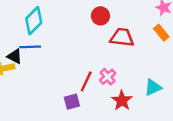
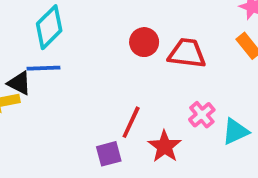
red circle: (100, 16) -> (144, 42), moved
pink cross: (108, 77) -> (202, 115), moved
red star: (122, 101) -> (165, 146), moved

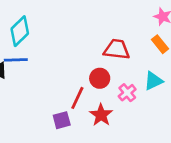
red circle: (144, 42) -> (100, 78), moved
cyan triangle: (235, 131) -> (153, 81), moved

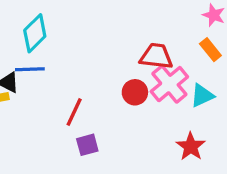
pink cross: (127, 93) -> (169, 84), moved, size x1.6
red line: (77, 98) -> (74, 112), moved
red star: (101, 115) -> (191, 146), moved

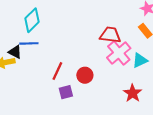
red circle: (135, 92) -> (85, 75), moved

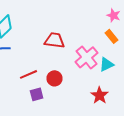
red trapezoid: (110, 35) -> (54, 40), moved
red line: (57, 71) -> (28, 74), turned 42

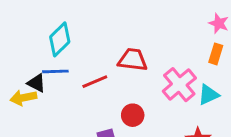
orange rectangle: (112, 36) -> (216, 54), turned 56
red line: (28, 74) -> (95, 82), moved

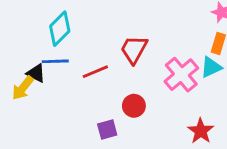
red trapezoid: (133, 60) -> (134, 49), turned -68
cyan triangle: (208, 95) -> (211, 67), moved
yellow arrow: (23, 98) -> (23, 88), turned -40

